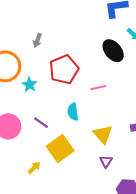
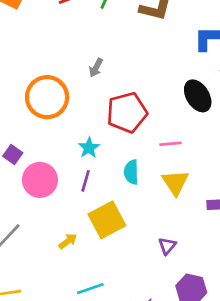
cyan star: (29, 85) -> (89, 148), moved
purple line: (41, 123) -> (86, 181), turned 63
yellow triangle: (103, 134) -> (175, 182), moved

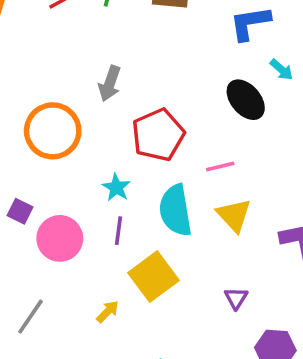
gray arrow: (96, 68) -> (110, 83), size x1.4
cyan semicircle: (131, 172) -> (175, 210), size x1.6

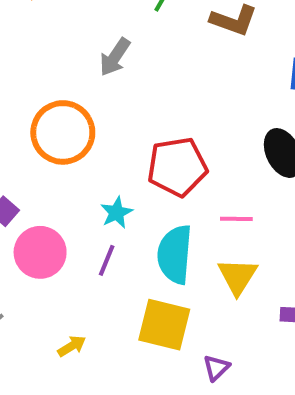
gray arrow: (110, 83) -> (115, 57), moved
yellow square: (154, 277) -> (164, 325), moved, turned 36

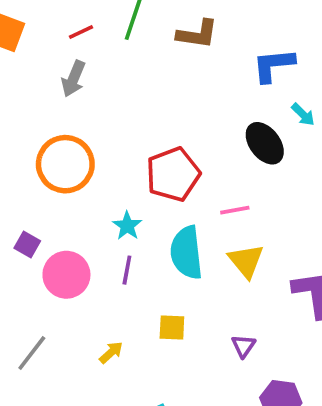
gray arrow: (115, 57) -> (73, 79), moved
yellow square: (164, 325) -> (172, 327), moved, size x0.6

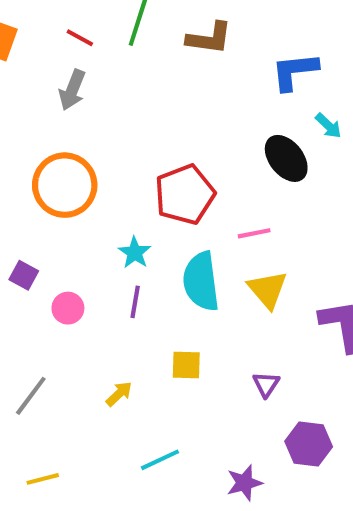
red line: (81, 32) -> (80, 38), turned 55
pink circle: (66, 275) -> (68, 308), size x0.6

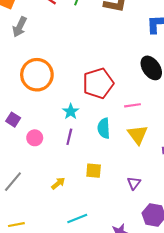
gray arrow: (72, 90) -> (20, 27), moved
cyan semicircle: (201, 281) -> (104, 128), size x0.7

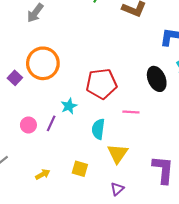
purple square: (13, 120) -> (15, 78), moved
yellow triangle: (138, 135) -> (118, 154), moved
purple line: (69, 137) -> (51, 123), moved

